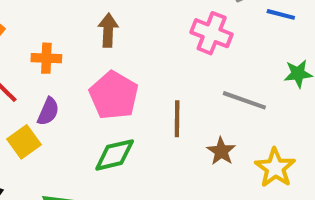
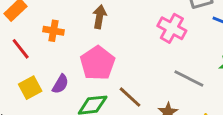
purple semicircle: (48, 111) -> (60, 84), moved
brown line: (177, 119) -> (130, 97), moved, turned -55

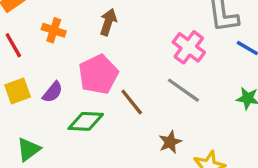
gray line: (189, 78) -> (183, 90), moved
brown line: (130, 97) -> (132, 102), moved

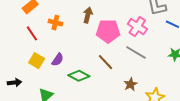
pink pentagon: (98, 74) -> (108, 31), moved, turned 30
yellow square: (18, 91) -> (37, 61), turned -35
green diamond: (86, 121) -> (79, 76), turned 30

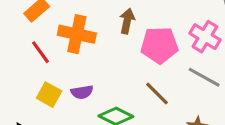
orange cross: (55, 23) -> (77, 34), size x1.6
purple semicircle: (58, 60) -> (82, 92), turned 48

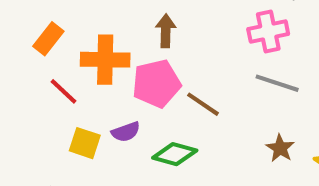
pink cross: (205, 37) -> (268, 31), turned -32
pink pentagon: (159, 45) -> (156, 84), moved
brown line: (157, 94) -> (203, 104), moved

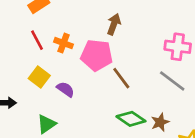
orange cross: (105, 60) -> (64, 43), moved, size x0.6
purple semicircle: (126, 132) -> (65, 89), moved, turned -144
green diamond: (175, 154) -> (131, 119), moved

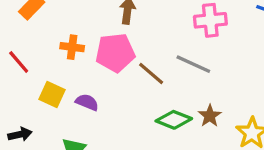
red line: (37, 40) -> (19, 62), moved
gray line: (172, 81) -> (193, 64), moved

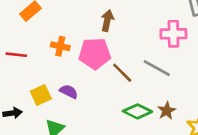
red line: (19, 62) -> (16, 55), turned -48
yellow square: (52, 94) -> (41, 95), moved, turned 36

